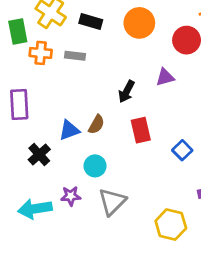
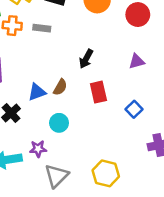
purple triangle: (165, 77) -> (137, 61), moved
gray triangle: (112, 202) -> (57, 176), moved
yellow hexagon: (171, 225) -> (106, 173), moved

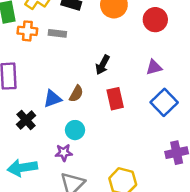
blue square: (134, 109) -> (164, 102), moved, size x1.5
purple star: (38, 149) -> (64, 153), moved

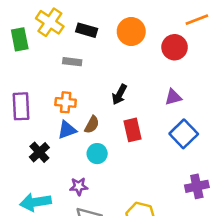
orange cross: (27, 31) -> (66, 102), moved
cyan circle: (75, 130) -> (97, 154), moved

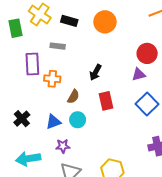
red circle: (175, 47) -> (147, 53), moved
purple rectangle: (21, 106) -> (32, 64), moved
blue triangle: (67, 130) -> (53, 122), moved
black cross: (39, 152) -> (22, 119), moved

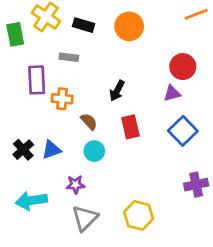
brown semicircle: (73, 97) -> (89, 122), turned -72
blue triangle: (53, 122) -> (51, 150), moved

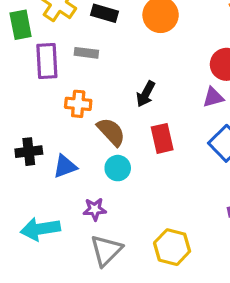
purple rectangle: (37, 80) -> (47, 61), moved
brown semicircle: (89, 122) -> (111, 132), size x1.4
black cross: (23, 150) -> (29, 152), moved, turned 35

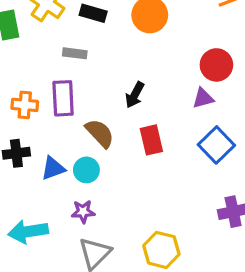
purple rectangle: (47, 61) -> (63, 98), moved
orange cross: (78, 104) -> (25, 105), moved
cyan circle: (118, 168) -> (86, 170), moved

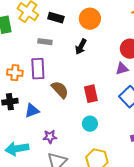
black arrow: (135, 95) -> (81, 47), moved
cyan circle: (86, 170) -> (90, 124), moved

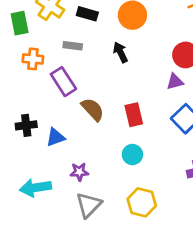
black arrow: (81, 47) -> (120, 52), turned 126
purple rectangle: (38, 69) -> (63, 82), turned -30
orange cross: (15, 73) -> (33, 59), moved

